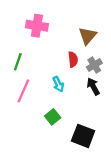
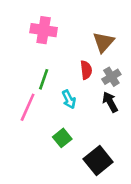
green line: (18, 62) -> (44, 79), moved
black square: (83, 136) -> (98, 161), turned 30

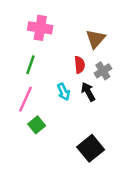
green line: (44, 79) -> (30, 65), moved
black arrow: (110, 102) -> (88, 92), moved
green square: (62, 138) -> (37, 125), moved

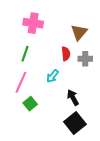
gray cross: (103, 71) -> (85, 59), turned 32
cyan arrow: (64, 92) -> (53, 76), turned 64
black arrow: (88, 92) -> (73, 98), moved

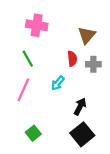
green line: (25, 54) -> (28, 59), turned -49
black arrow: (73, 98) -> (80, 106), turned 56
green square: (30, 104) -> (33, 133), moved

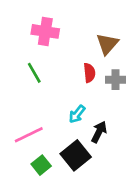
cyan arrow: (58, 83) -> (77, 114), moved
pink line: (23, 90) -> (29, 135), moved, turned 40
black square: (82, 134) -> (76, 155), moved

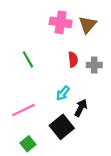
pink cross: (45, 31) -> (61, 22), moved
brown triangle: (107, 44) -> (88, 25), moved
green square: (41, 165) -> (28, 144), moved

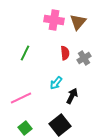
green line: (28, 59) -> (25, 53), turned 56
gray cross: (94, 65) -> (84, 58), turned -32
black square: (62, 127) -> (60, 125), moved

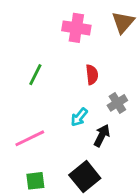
brown triangle: (78, 22) -> (123, 22), moved
gray cross: (84, 58) -> (117, 103), moved
green square: (25, 128) -> (35, 181), turned 32

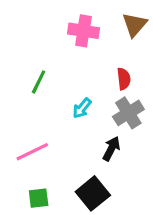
red semicircle: (92, 75) -> (124, 79), moved
gray cross: (117, 103) -> (128, 113), size x1.4
cyan arrow: (79, 117) -> (82, 108), moved

